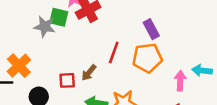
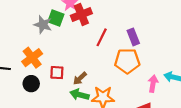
red line: (114, 52) -> (102, 37), moved
orange cross: (19, 66) -> (32, 58), moved
brown arrow: (89, 73) -> (80, 78), moved

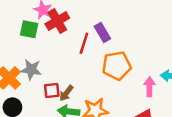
gray star: (43, 25) -> (31, 70), moved
purple rectangle: (133, 37) -> (102, 32), moved
red square: (57, 73) -> (52, 91), moved

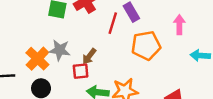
pink arrow: (149, 87) -> (179, 25), moved
brown arrow: (66, 93) -> (89, 56), moved

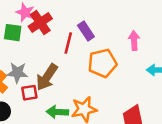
brown arrow: (89, 56) -> (47, 77), size x1.6
red square: (81, 71) -> (29, 93), moved

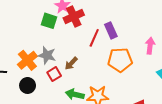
brown arrow: (47, 77) -> (71, 63), size x0.6
red square: (29, 93) -> (54, 74), turned -32

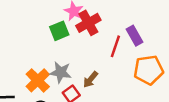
green square: (49, 21) -> (59, 31), turned -35

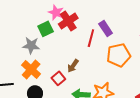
gray star: (61, 72) -> (31, 45), moved

